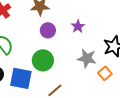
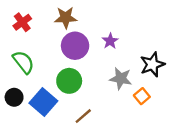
purple circle: (48, 30) -> (75, 46), size x1.5
blue square: (21, 78) -> (43, 102), turned 30

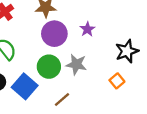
gray star: (121, 79) -> (76, 64), moved

